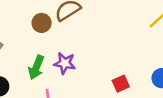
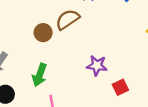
purple star: (65, 63) -> (97, 66), moved

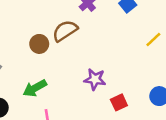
green arrow: (40, 75) -> (35, 88), turned 40

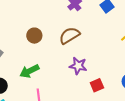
brown semicircle: (65, 31) -> (69, 35), moved

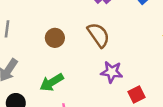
brown semicircle: (69, 35) -> (98, 35), turned 90

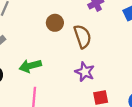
brown circle: (55, 38) -> (55, 23), moved

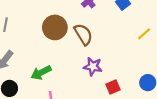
brown circle: (55, 23) -> (55, 27), size x1.5

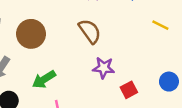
brown circle: (55, 27) -> (31, 34), moved
yellow line: (144, 34) -> (160, 25), turned 72

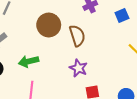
brown circle: (31, 34) -> (49, 25), moved

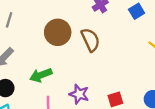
purple star: (78, 68) -> (79, 94), moved

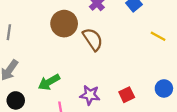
brown circle: (58, 32) -> (64, 24), moved

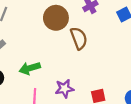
purple star: (90, 95) -> (64, 89), turned -30

